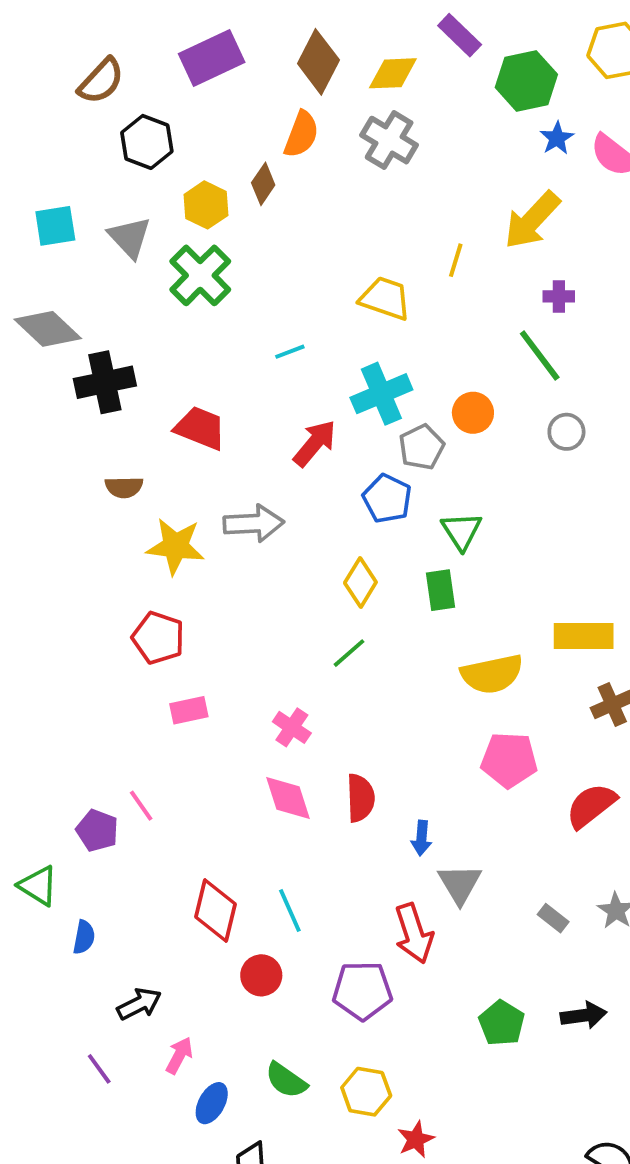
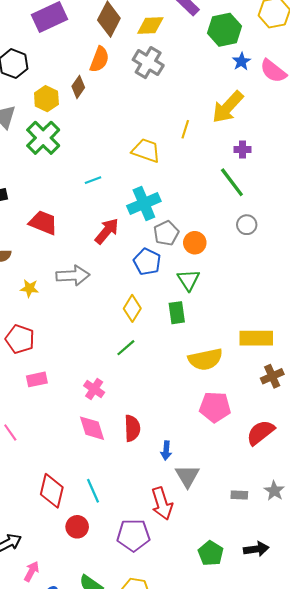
orange circle: (473, 413) -> (195, 243), moved
yellow star: (175, 546) -> (29, 288), size x0.6
gray rectangle: (553, 918) -> (239, 495), turned -35

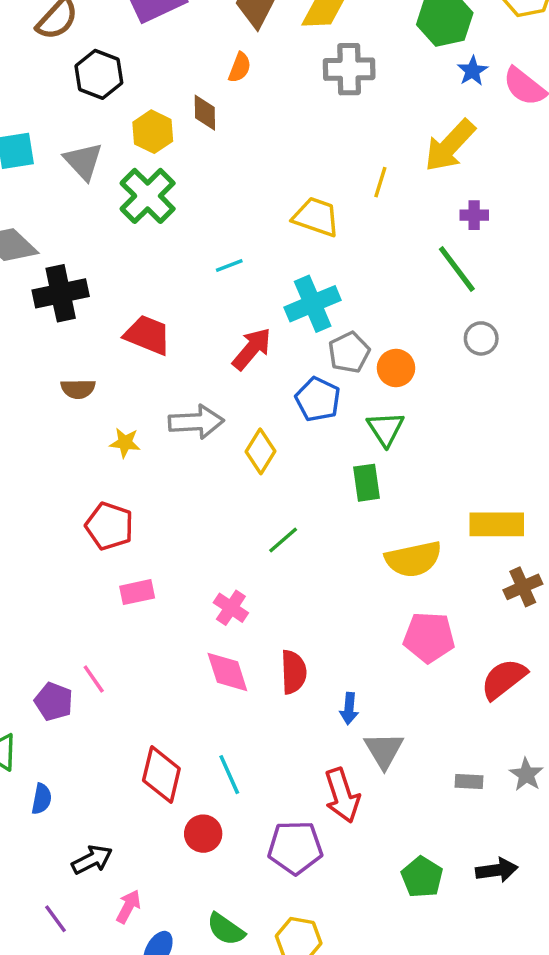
orange semicircle: (99, 59) -> (240, 67), size x0.7
gray cross: (148, 63) -> (349, 69), moved, turned -32
brown diamond: (78, 87) -> (205, 113), turned -35
yellow diamond: (132, 308) -> (260, 451), moved

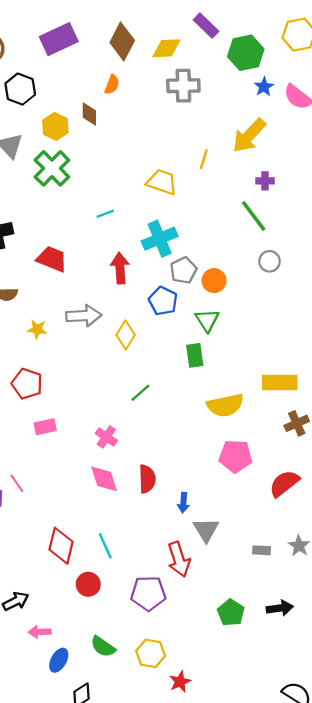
red arrow: (252, 349) -> (120, 268), turned -44
pink arrow: (128, 907) -> (39, 632), turned -120

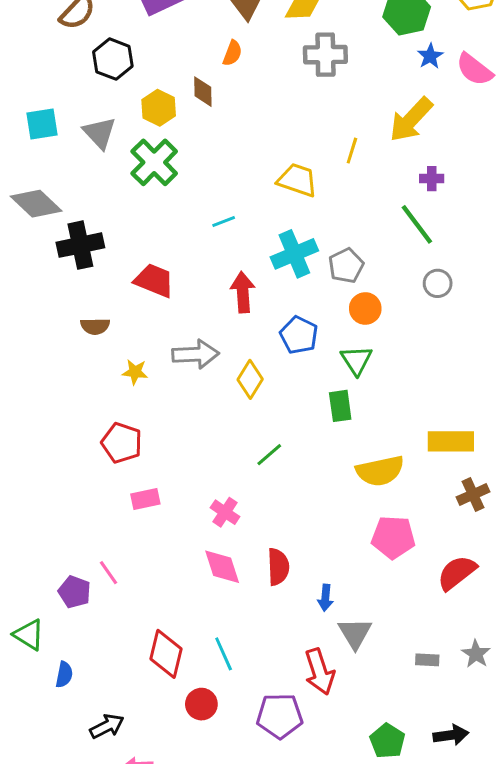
gray pentagon: (183, 270) -> (346, 266), moved

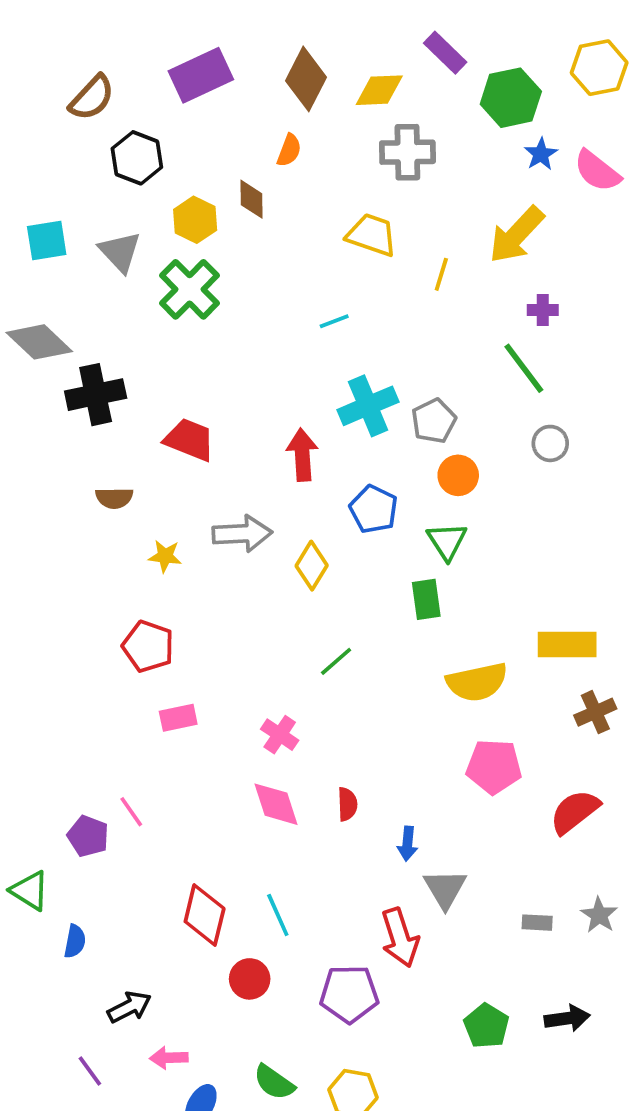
yellow trapezoid: (297, 180) -> (372, 235), moved
cyan line: (224, 221) -> (334, 321), moved
red semicircle: (278, 567) -> (347, 804), size x0.7

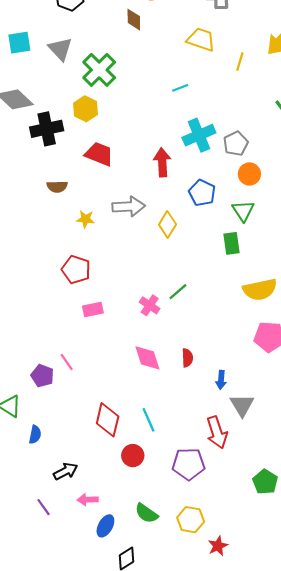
yellow hexagon: (195, 220) -> (86, 109), moved
green line: (336, 661) -> (178, 292), moved
pink cross: (280, 735) -> (150, 305), moved

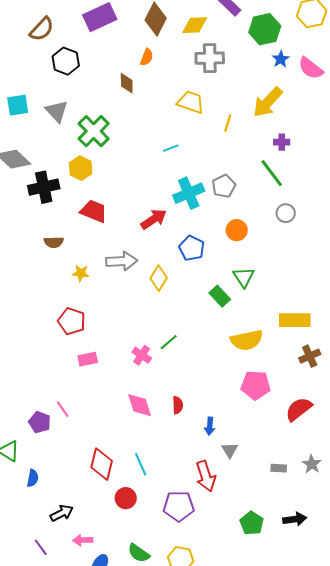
gray pentagon: (236, 144) -> (224, 186), moved
red arrow: (162, 162) -> (154, 219), turned 60
green triangle: (243, 211) -> (244, 277), moved
green rectangle: (232, 243) -> (220, 296), turned -35
gray triangle: (242, 405) -> (230, 450), size x0.7

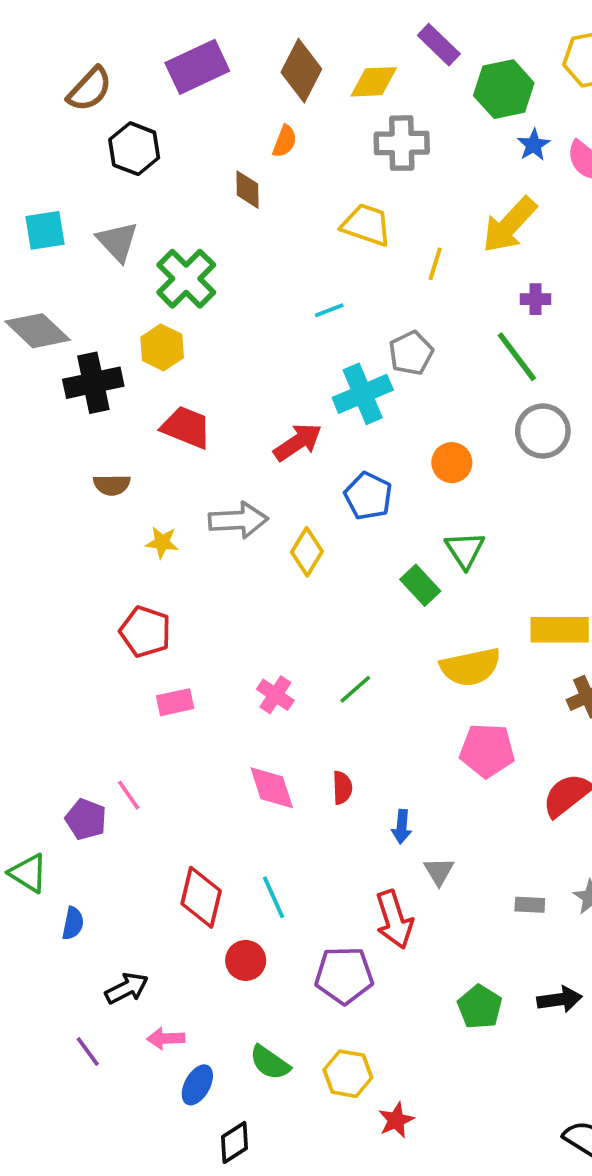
gray pentagon: (224, 186) -> (411, 353), moved
gray circle: (286, 213) -> (543, 431), size x1.5
green line: (169, 342) -> (355, 689), moved

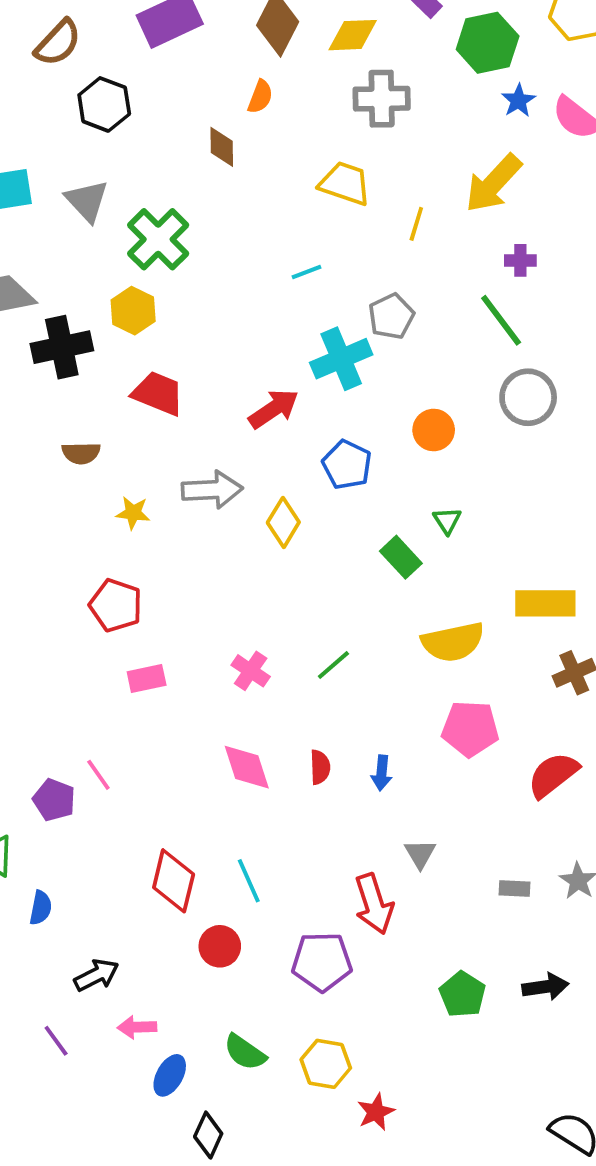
green triangle: (465, 550) -> (447, 521), size x0.7
blue arrow: (402, 827) -> (382, 773), moved
black diamond: (234, 1142) -> (208, 1135), turned -33

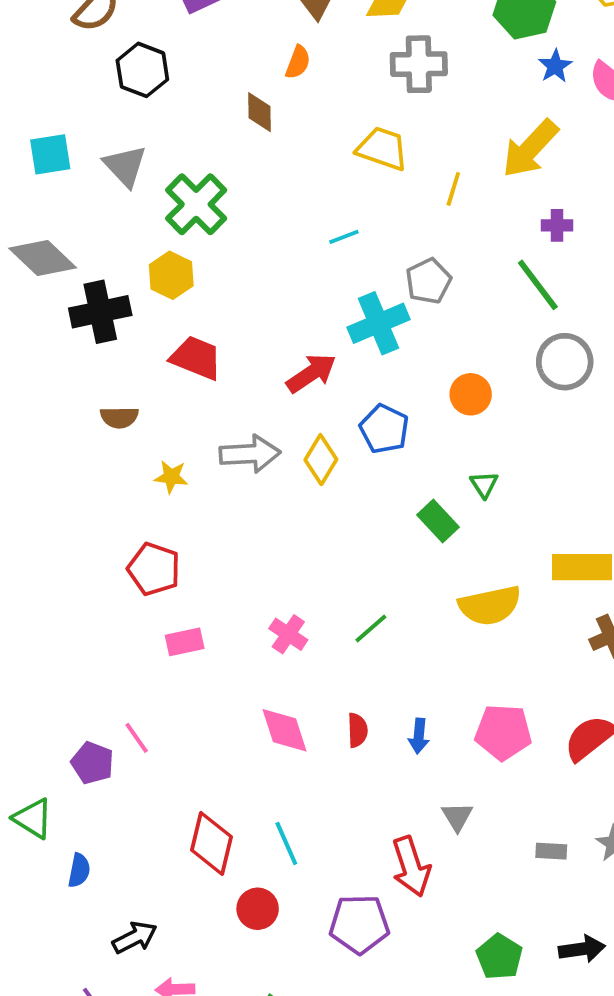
yellow diamond: (283, 522) -> (321, 460), moved
pink pentagon: (470, 729) -> (503, 732), moved

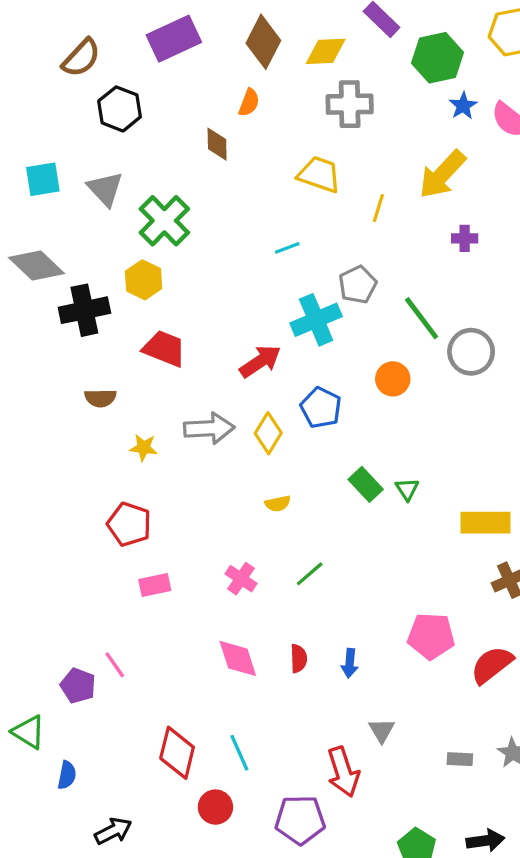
green line: (538, 285) -> (422, 318), moved
green triangle: (484, 485) -> (407, 489), moved
yellow semicircle: (490, 605) -> (278, 504), moved, size x0.5
pink pentagon: (503, 732) -> (431, 636), moved

